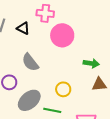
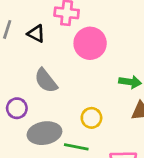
gray ellipse: (29, 100) -> (44, 133), turned 30

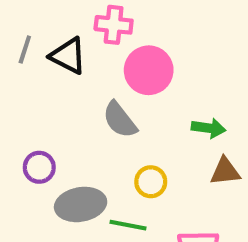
black triangle: (36, 34) -> (68, 56), size x1.4
gray semicircle: (46, 81) -> (120, 120), moved

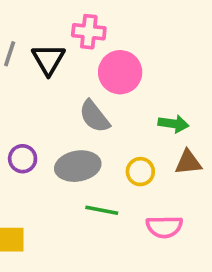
black triangle: (68, 56) -> (48, 59), turned 33
yellow circle: (151, 182) -> (140, 172), moved
gray ellipse: (81, 204) -> (78, 166), moved

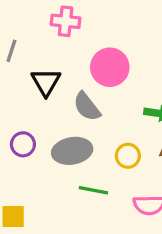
pink cross: (89, 32) -> (66, 21), moved
black triangle: (48, 59) -> (46, 82), moved

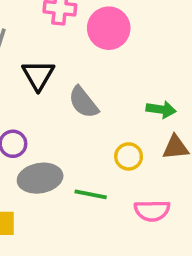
pink circle: (110, 67) -> (109, 28), moved
gray ellipse: (72, 151) -> (40, 178), moved

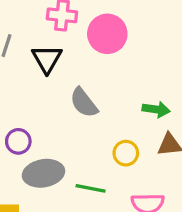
black triangle: (38, 75) -> (47, 59), moved

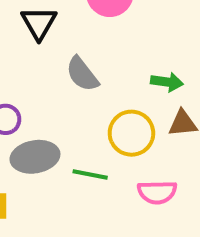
yellow circle: (126, 153) -> (131, 133), size x1.5

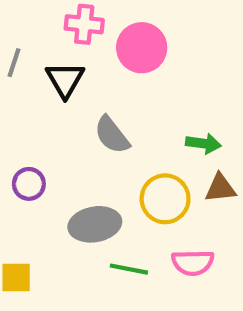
gray ellipse: (35, 157) -> (95, 224), moved
green line: (90, 174) -> (129, 269), moved

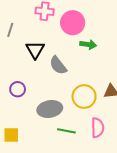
black triangle: (65, 80) -> (35, 50), moved
green arrow: (203, 143) -> (88, 45), moved
pink semicircle: (193, 263) -> (98, 128), turned -90

